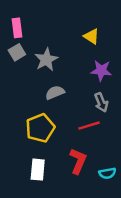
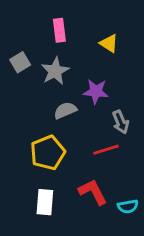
pink rectangle: (17, 28) -> (59, 30), moved
purple star: (101, 71) -> (96, 91), moved
red L-shape: (78, 161) -> (93, 192), turned -50

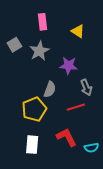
gray semicircle: (65, 110) -> (50, 89), moved, turned 133

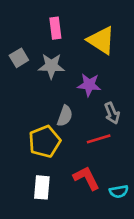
yellow triangle: (78, 31) -> (101, 40), size x1.6
gray star: (39, 51) -> (51, 66), turned 30

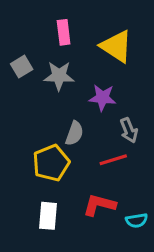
red L-shape: (86, 178) -> (99, 205), turned -48

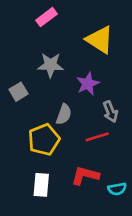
pink rectangle: (64, 32) -> (47, 17), moved, turned 60
gray square: (22, 67) -> (19, 92), moved
purple star: (102, 98) -> (88, 84), turned -30

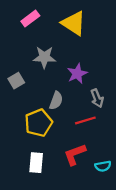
pink rectangle: (47, 17) -> (30, 19), moved
yellow triangle: (100, 40) -> (74, 23), moved
red L-shape: (85, 176) -> (75, 154), turned -35

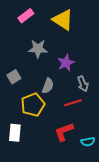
gray square: (16, 81) -> (14, 77), moved
white rectangle: (36, 163) -> (15, 133), moved

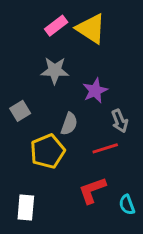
pink rectangle: (26, 16) -> (56, 26), moved
white rectangle: (15, 133) -> (26, 208), moved
cyan semicircle: (88, 142) -> (127, 205), turned 80

